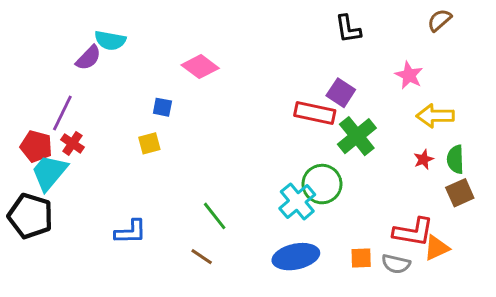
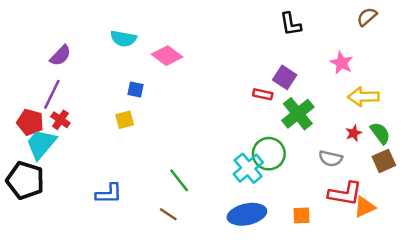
cyan semicircle: (110, 40) -> (123, 39), moved
purple semicircle: (88, 58) -> (60, 56), moved
red rectangle: (315, 113) -> (263, 94), size x0.6
green semicircle: (455, 159) -> (380, 133), turned 145
gray semicircle: (396, 264) -> (331, 159), moved

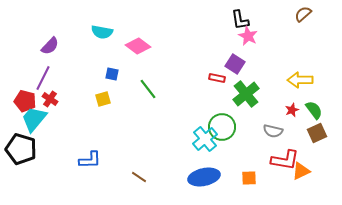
pink star: (341, 63) -> (248, 36), moved
green line: (179, 180) -> (148, 89), moved

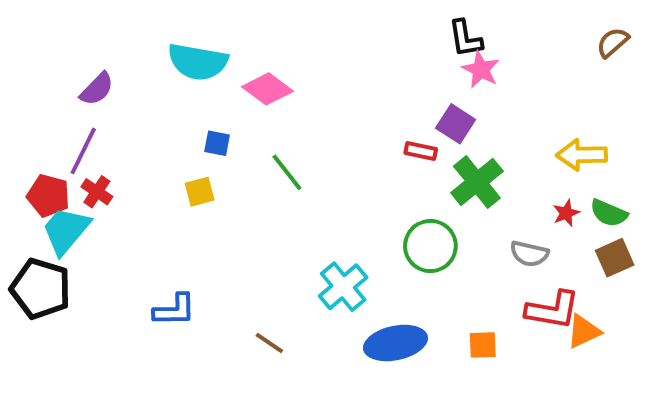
brown semicircle: (303, 14) -> (613, 42), moved
cyan semicircle: (102, 32) -> (198, 62), size x1.4
green semicircle: (314, 110) -> (609, 213), turned 150
cyan cross: (205, 139) -> (343, 287), moved

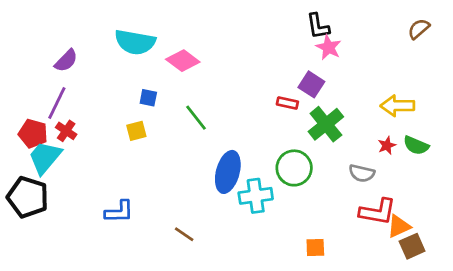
brown square: (615, 258) -> (412, 246), moved
cyan cross: (343, 287) -> (256, 196), moved, turned 32
blue ellipse: (395, 343) -> (228, 172), moved, turned -63
orange square: (483, 345) -> (315, 247), moved

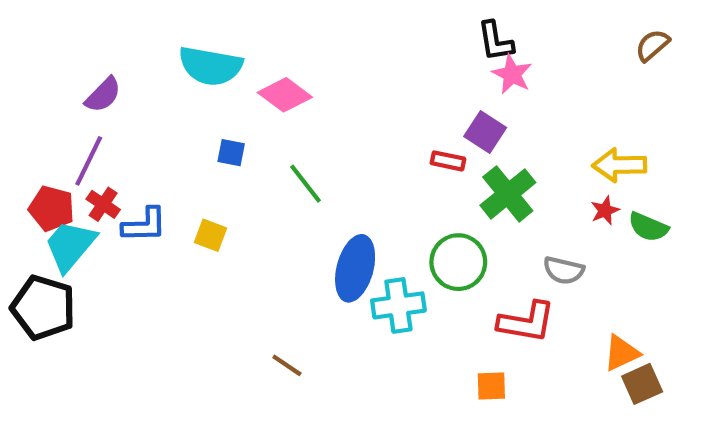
yellow square: (136, 131) -> (211, 235), moved, turned 36
red star: (387, 145) -> (605, 210), moved
blue L-shape: (119, 212) -> (144, 225), moved
red L-shape: (378, 212) -> (526, 322), moved

